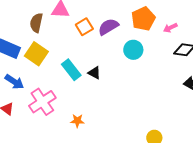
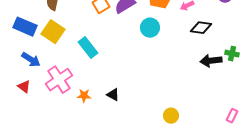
black triangle: (94, 73) -> (113, 95), moved
orange star: (77, 121) -> (84, 96), moved

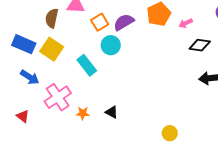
cyan circle: (150, 28) -> (111, 45), moved
red triangle: (24, 87) -> (23, 116), moved

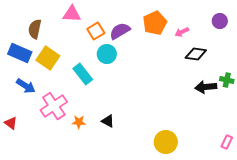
brown semicircle: (52, 18) -> (35, 29), moved
red triangle: (23, 116) -> (11, 123), moved
yellow circle: (170, 133) -> (166, 142), size x1.5

